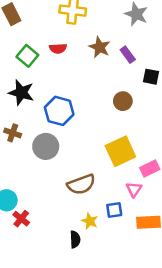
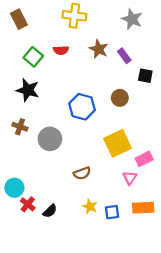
blue hexagon: (59, 111) -> (82, 107), moved
brown semicircle: (81, 184) -> (82, 173), size x0.7
blue square: (114, 210) -> (112, 212), moved
black semicircle: (75, 239) -> (50, 211), moved, turned 48

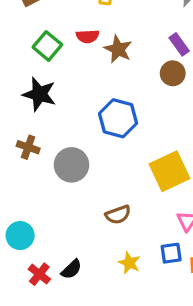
brown star: (99, 49) -> (118, 49), moved
brown circle: (120, 98) -> (173, 73), moved
red cross: (28, 204) -> (39, 274), moved
blue square: (112, 212) -> (171, 253), moved

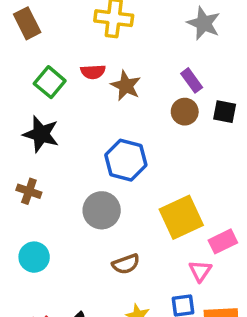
gray circle: (71, 165) -> (102, 210), moved
cyan circle: (20, 236) -> (34, 257), moved

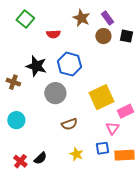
red semicircle: (93, 72) -> (53, 34), moved
brown star: (126, 86) -> (81, 18), moved
black star: (41, 134) -> (36, 66), moved

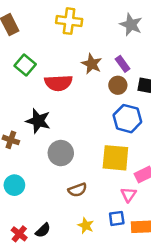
red semicircle: (53, 34) -> (58, 83), size x1.6
blue hexagon: (69, 64) -> (127, 119), moved
yellow square: (101, 97) -> (115, 158), turned 30

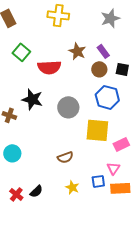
gray star: (131, 25) -> (110, 18), turned 30
gray circle: (61, 153) -> (68, 107), moved
pink triangle: (129, 195) -> (113, 168), moved

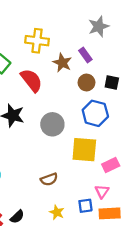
yellow cross: (58, 15) -> (37, 41), moved
purple rectangle: (103, 51) -> (85, 55), moved
red semicircle: (49, 67) -> (31, 80), turned -125

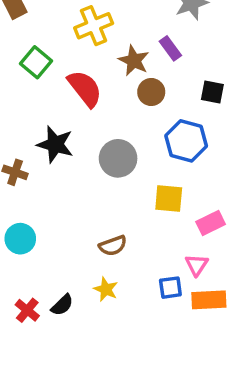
yellow cross: (37, 41) -> (94, 26), turned -30
brown circle: (87, 83) -> (151, 92), moved
yellow square: (84, 150) -> (169, 199), size x0.7
yellow star: (57, 212) -> (106, 289), moved

